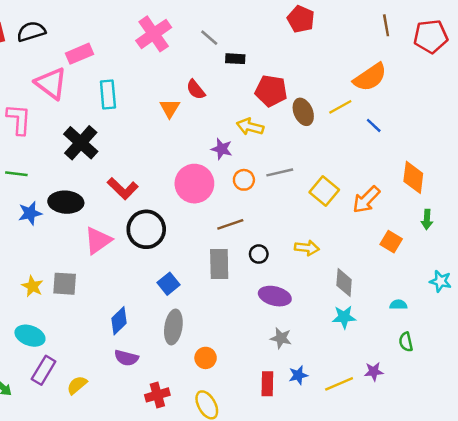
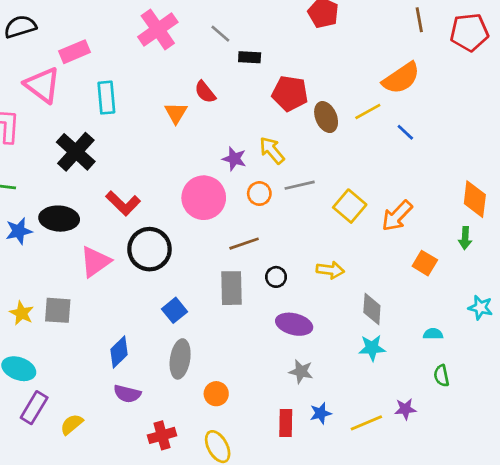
yellow arrow: (250, 127) -> (272, 150), moved, turned 35
orange diamond: (413, 177) -> (475, 199), moved

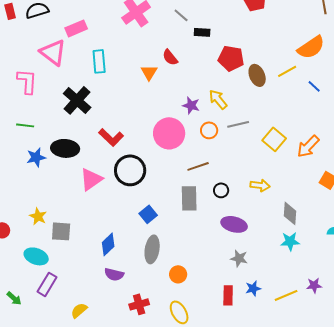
gray square: (58, 310) -> (61, 231), moved
yellow semicircle: (72, 424) -> (79, 310), moved

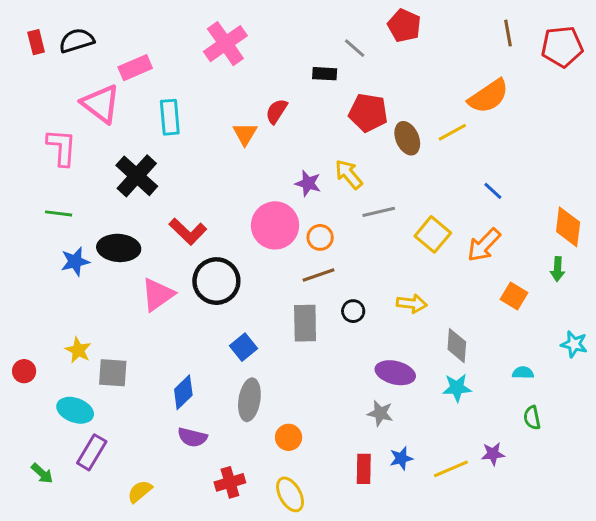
gray line: (181, 15) -> (355, 48), moved
red semicircle: (170, 57) -> (277, 111), turned 72
blue line: (314, 86) -> (493, 191), moved
orange circle: (209, 130) -> (320, 237), moved
purple ellipse: (234, 224) -> (395, 373), moved

